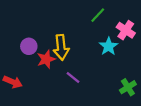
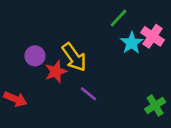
cyan star: (109, 46) -> (132, 43), moved
yellow arrow: (61, 47) -> (74, 57), turned -30

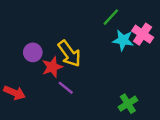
cyan star: (132, 43) -> (123, 40), turned -30
purple line: (89, 94) -> (66, 88), moved
green cross: (155, 106) -> (128, 104), moved

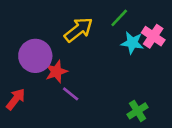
purple circle: (33, 52) -> (35, 56), size x1.6
yellow arrow: (69, 54) -> (79, 30), moved, turned -92
red arrow: (14, 93) -> (16, 99), turned -75

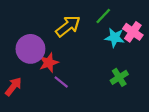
green cross: (137, 111) -> (119, 77), moved

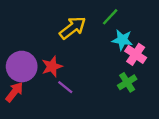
pink cross: (133, 32) -> (136, 54), moved
purple circle: (30, 49) -> (22, 67), moved

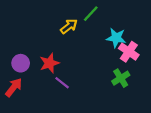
green line: (110, 17) -> (91, 14), moved
yellow arrow: (73, 28) -> (69, 26), size x0.7
purple circle: (22, 67) -> (21, 63), size x0.6

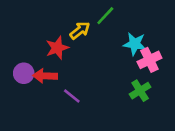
pink cross: (129, 52) -> (149, 60), turned 30
red star: (49, 63) -> (57, 48), moved
red arrow: (14, 87) -> (45, 76), moved, turned -126

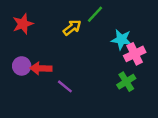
red star: (57, 48) -> (23, 24), moved

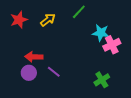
yellow arrow: (72, 27) -> (48, 20), moved
purple circle: (22, 66) -> (29, 73), moved
green cross: (126, 82) -> (102, 80), moved

